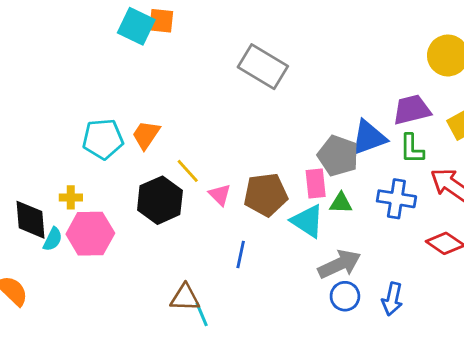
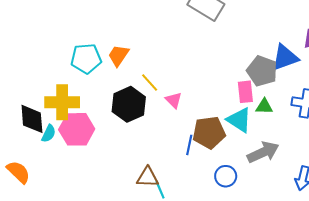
brown pentagon: (266, 195) -> (209, 132), moved
yellow cross: (71, 197) -> (62, 102), size x2.0
blue circle: (345, 296) -> (226, 176), moved

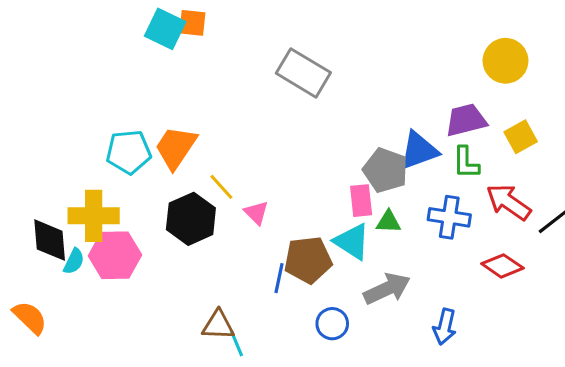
orange trapezoid: (118, 55) -> (176, 147), size x1.4

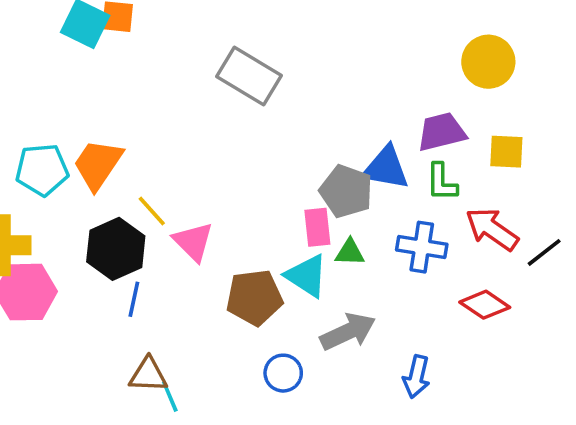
yellow square: (521, 137) -> (506, 152), turned 32
blue triangle: (419, 150) -> (386, 168), turned 30
pink triangle: (256, 213) -> (193, 242), size x1.4
blue line: (279, 278) -> (134, 299), moved

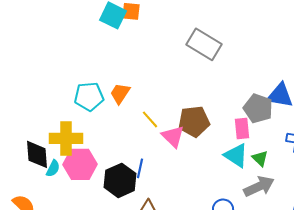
orange trapezoid: (98, 164) -> (120, 93), size x0.7
black hexagon: (116, 249) -> (120, 180), moved
green triangle: (350, 252) -> (260, 158), moved, turned 42
brown pentagon: (254, 297) -> (194, 121), moved

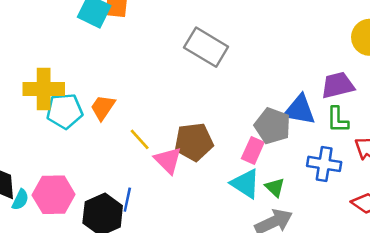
pink rectangle: (242, 128) -> (253, 150), turned 30
yellow cross: (66, 138) -> (44, 89), moved

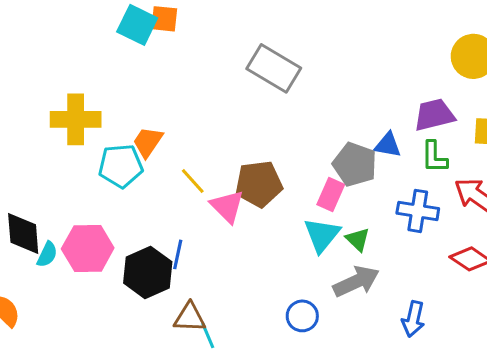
blue triangle: (300, 110) -> (388, 145), size x0.7
cyan pentagon: (65, 111) -> (121, 166), moved
cyan triangle: (245, 184) -> (322, 235), turned 36

